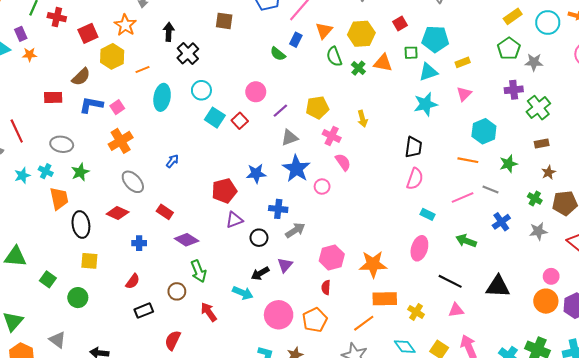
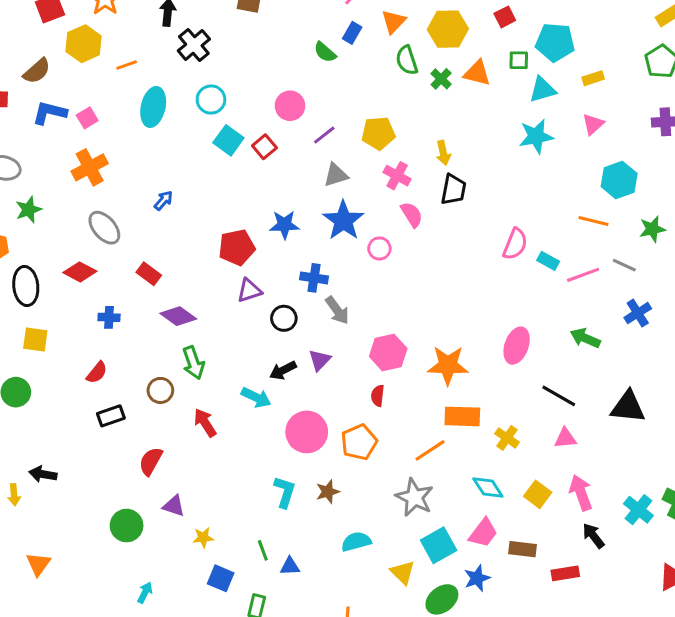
black trapezoid: (413, 147) -> (454, 190), moved
cyan rectangle: (428, 214) -> (548, 261), moved
gray arrow: (295, 230) -> (337, 310), turned 84

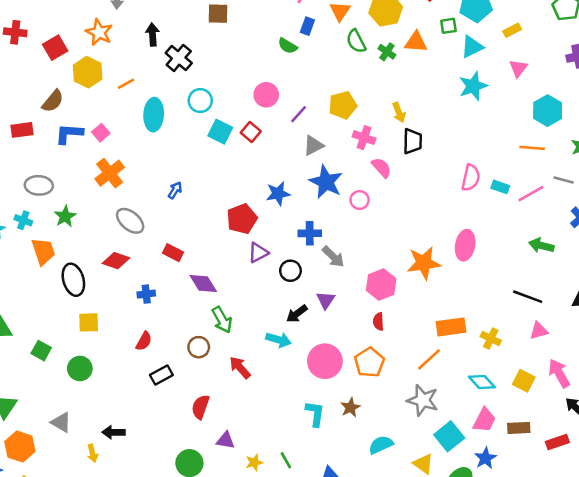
purple diamond: (178, 316) -> (203, 283), turned 32
pink ellipse: (517, 346) -> (465, 245), moved
orange star: (448, 365) -> (424, 263), moved
green line: (263, 550) -> (286, 460), moved

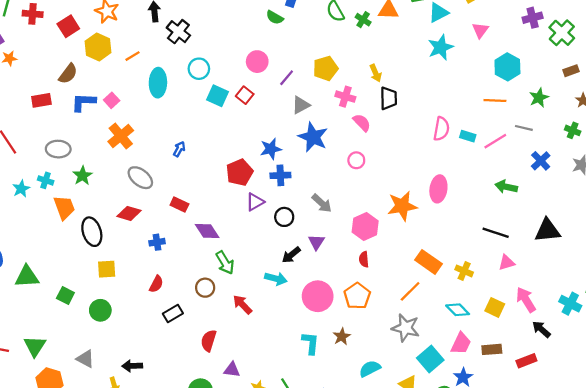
pink circle: (360, 200) -> (356, 160), moved
blue cross: (310, 233) -> (280, 175), moved
orange rectangle: (451, 327) -> (428, 262), turned 45

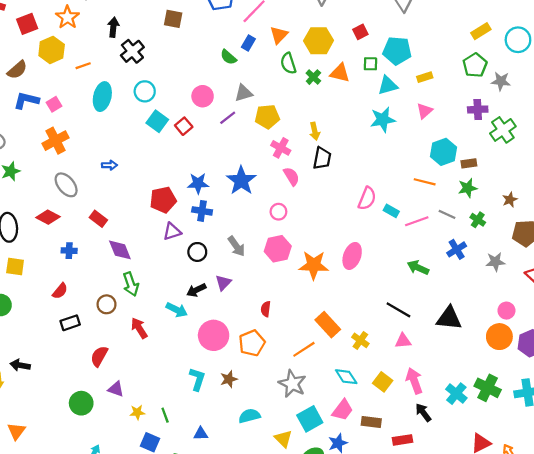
brown rectangle: (571, 71) -> (469, 163), moved
gray triangle: (301, 105) -> (244, 93), moved
green cross: (573, 130) -> (478, 220), moved
blue arrow: (179, 149) -> (109, 165), turned 48
pink hexagon: (365, 226) -> (278, 249), moved

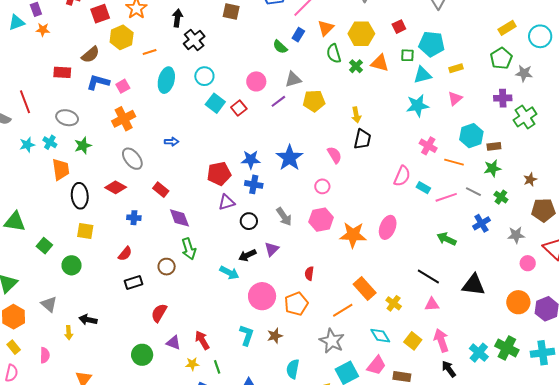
pink cross: (281, 148) -> (428, 146), moved
pink circle: (506, 311) -> (528, 263), moved
red arrow: (139, 328) -> (202, 340), moved
cyan semicircle: (249, 416) -> (293, 369), turned -66

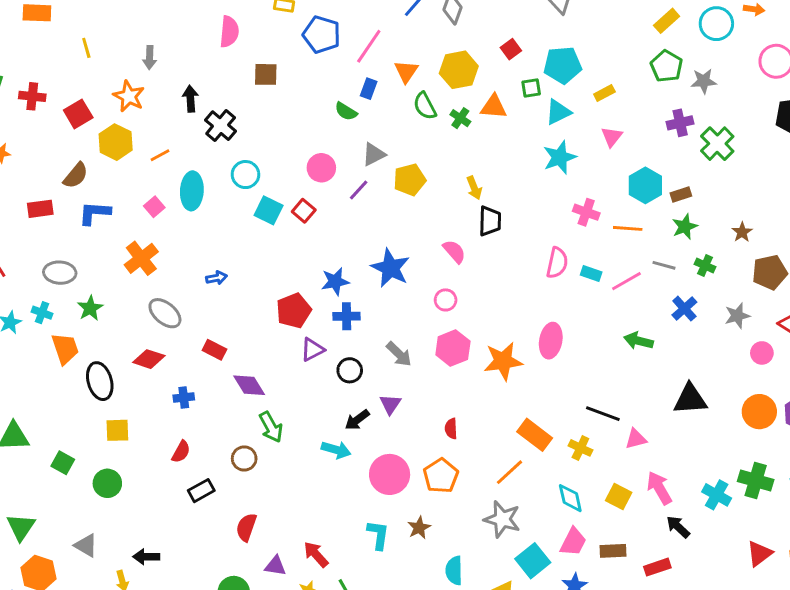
pink square: (123, 86) -> (154, 207), moved
black line: (428, 277) -> (603, 414), moved
cyan diamond: (380, 336) -> (570, 498), turned 30

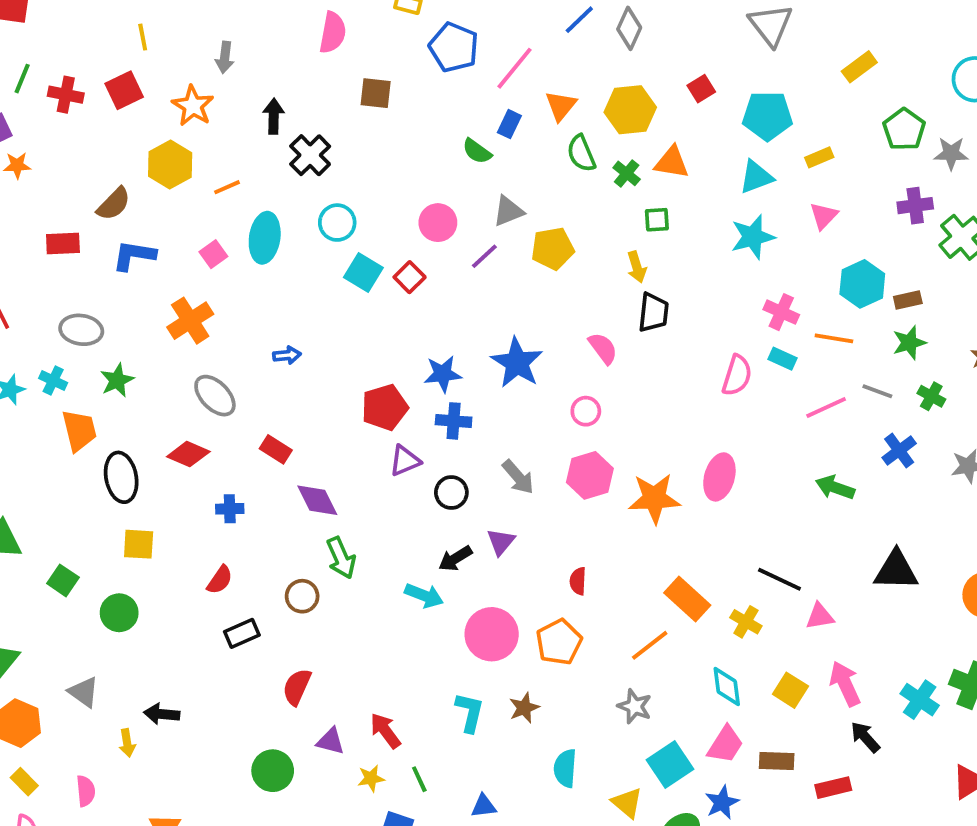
yellow rectangle: (667, 21) -> (859, 67), moved
green square: (531, 88) -> (657, 220), moved
red square: (78, 114) -> (124, 90), moved
cyan rectangle: (591, 273) -> (782, 359), moved
gray star: (502, 519) -> (635, 706), size x0.7

